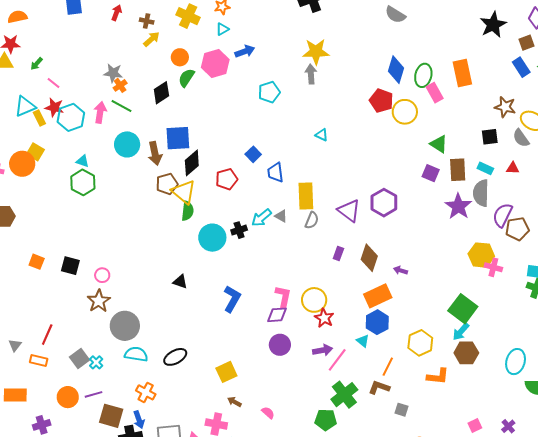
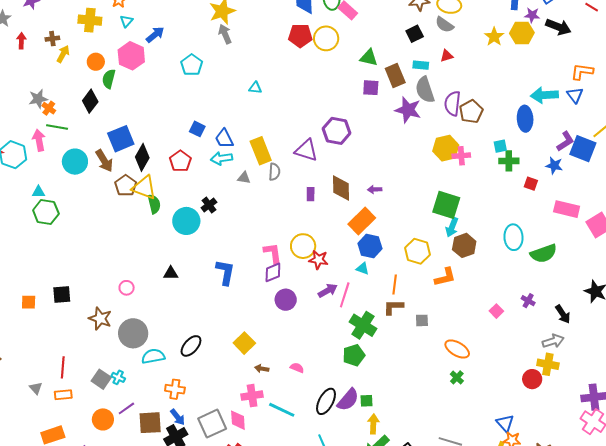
cyan arrow: (261, 218) -> (221, 158), moved, turned 50
pink circle: (102, 275) -> (127, 288), moved

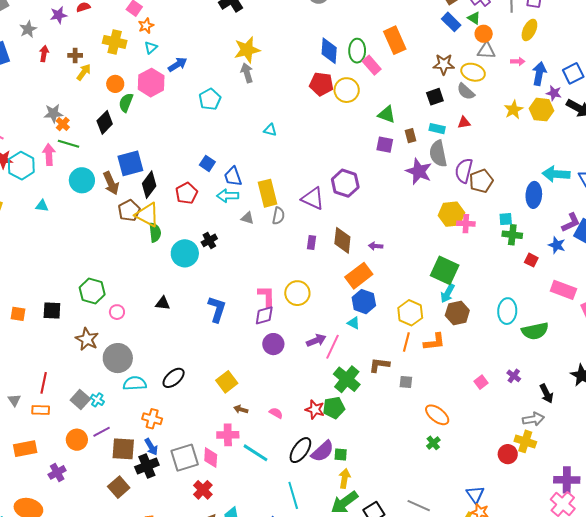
brown rectangle: (395, 76) -> (410, 136), size x0.6
green hexagon: (46, 212) -> (92, 291), moved
red star: (319, 260) -> (315, 410), moved
orange line: (395, 284) -> (406, 342), moved

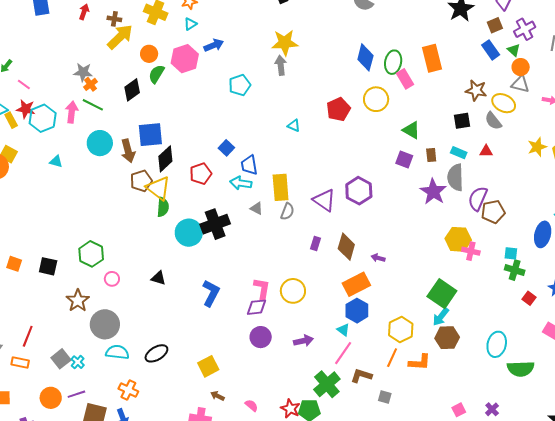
yellow arrow: (84, 72) -> (120, 37), size x1.6
red pentagon: (321, 84) -> (338, 109), moved, turned 30
black cross: (209, 240) -> (215, 224), size x1.8
pink line: (332, 347) -> (343, 353), moved

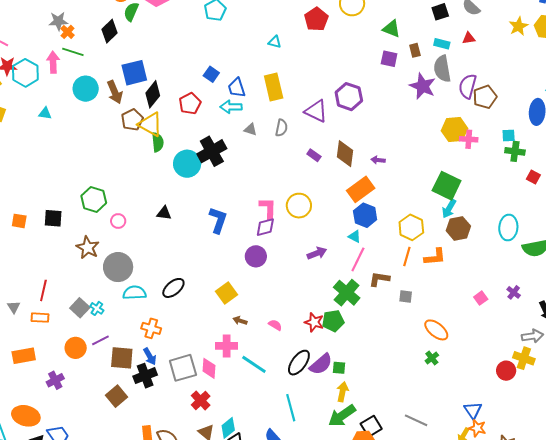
yellow rectangle: (281, 187) -> (274, 87), moved
purple rectangle: (315, 243) -> (314, 155), turned -64
purple circle: (261, 337) -> (256, 256), moved

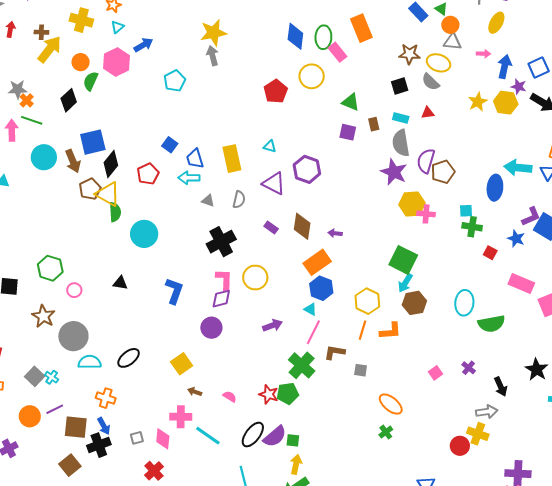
cyan triangle: (275, 42) -> (270, 146), moved
purple star: (423, 86) -> (394, 172), moved
black cross: (212, 151) -> (221, 242), moved
gray square: (183, 368) -> (137, 438), size x0.5

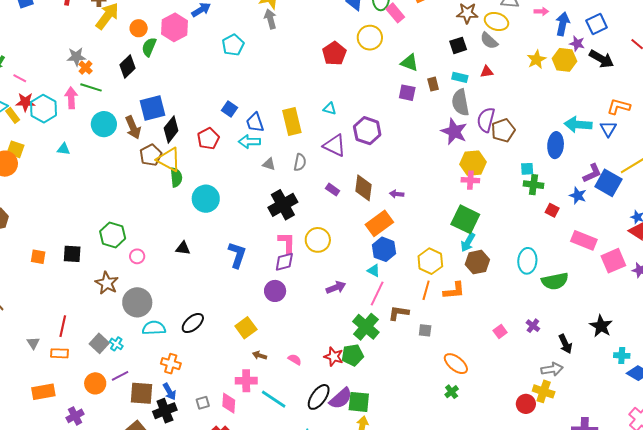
pink cross: (426, 214) -> (470, 180), moved
green square: (293, 440) -> (359, 402), size x1.6

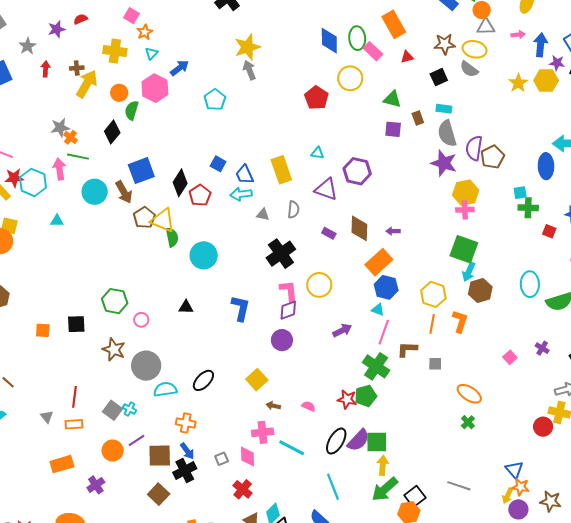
red triangle: (487, 72) -> (407, 57), moved
black diamond: (171, 129) -> (180, 183), moved
orange L-shape: (454, 291) -> (460, 321), turned -60

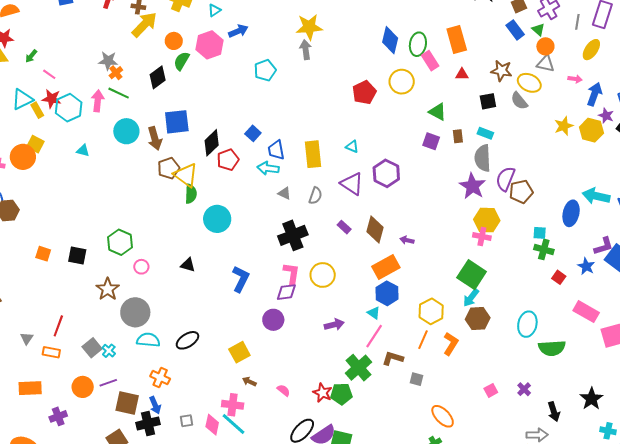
cyan line: (292, 448) -> (233, 424), moved

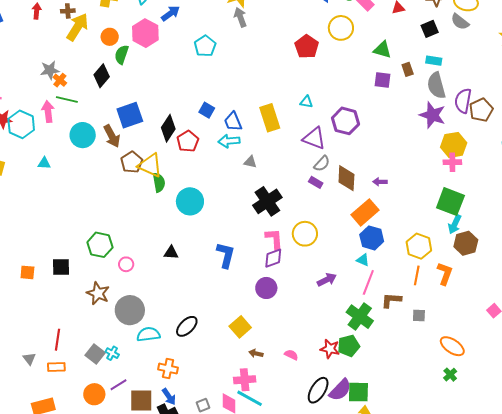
gray semicircle: (315, 196) -> (322, 164), moved, turned 36

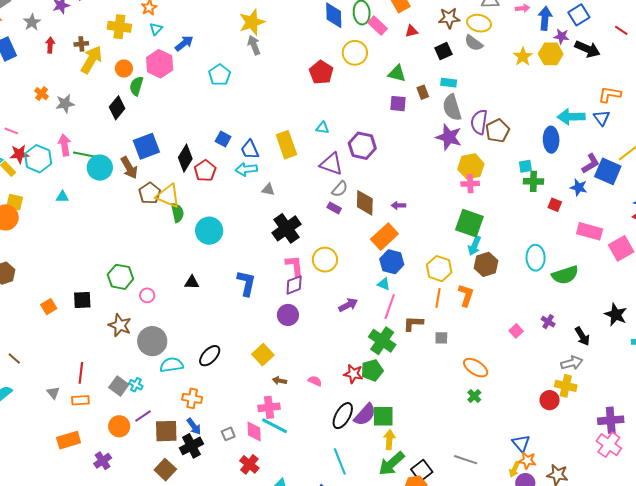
orange cross: (60, 80) -> (42, 94), moved
green line: (67, 99) -> (84, 155), moved
orange square: (27, 272) -> (49, 307), turned -35

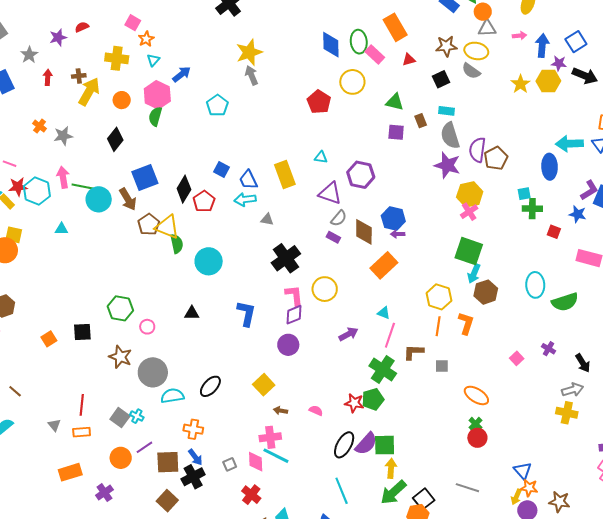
green semicircle: (136, 86) -> (155, 116), moved
pink cross: (470, 184) -> (469, 212), turned -30
blue hexagon: (392, 262) -> (393, 219), moved
red circle: (550, 400) -> (477, 438), moved

